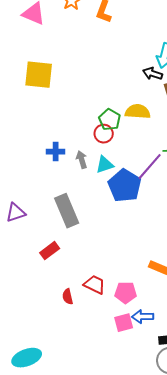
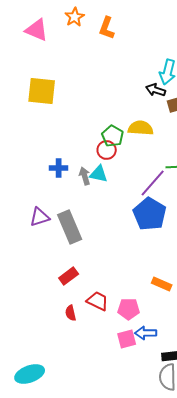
cyan triangle: (105, 165) -> (99, 174), moved, turned 30
blue pentagon: (125, 186) -> (150, 214), moved
purple triangle: (16, 213) -> (40, 217), moved
red rectangle: (50, 251) -> (69, 276), moved

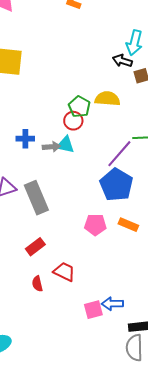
gray arrow: (85, 176) -> (51, 147), turned 102
orange rectangle: (162, 284) -> (128, 225), moved
pink pentagon: (129, 309) -> (95, 225), moved

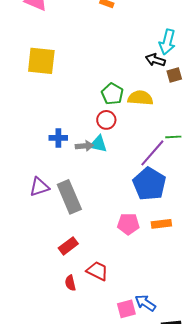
green pentagon: (79, 107) -> (112, 94), moved
orange rectangle: (128, 225) -> (161, 224), turned -30
blue arrow: (112, 304) -> (145, 303), turned 35

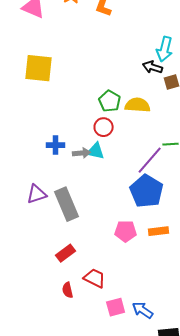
pink square: (126, 309) -> (116, 307), moved

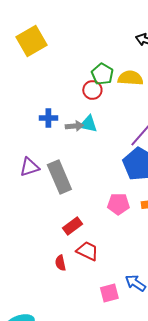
yellow square: (39, 68) -> (31, 41), turned -36
red circle: (104, 127) -> (92, 90), moved
red rectangle: (66, 253) -> (72, 226), moved
pink square: (116, 307) -> (109, 293), moved

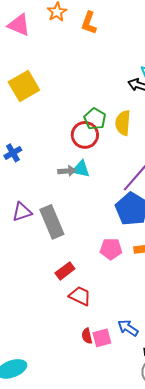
yellow semicircle: (130, 78) -> (123, 123), turned -90
red circle: (92, 90) -> (85, 135), size x1.4
blue cross: (48, 118) -> (13, 153), moved, turned -30
red semicircle: (60, 263) -> (87, 336), moved

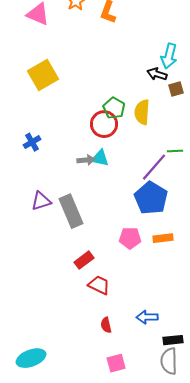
blue arrow: (128, 328) -> (147, 317), turned -35
pink square: (102, 338) -> (116, 363), moved

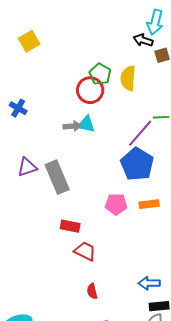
yellow square: (43, 75) -> (29, 41), size x0.7
blue cross: (32, 142) -> (18, 108), turned -30
red rectangle: (84, 260) -> (70, 226), turned 48
blue arrow: (147, 317) -> (149, 283), moved

